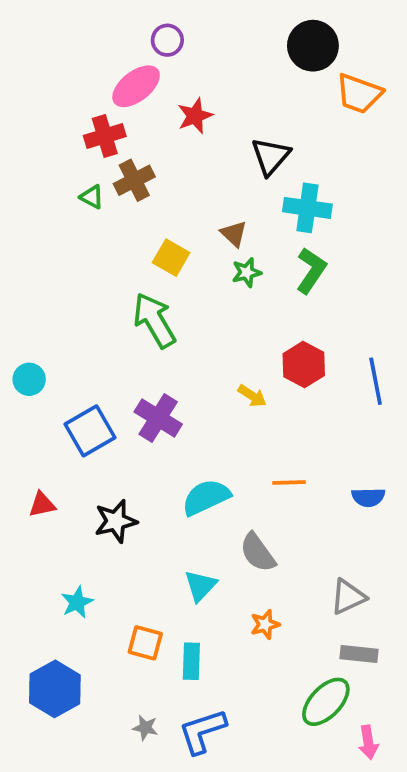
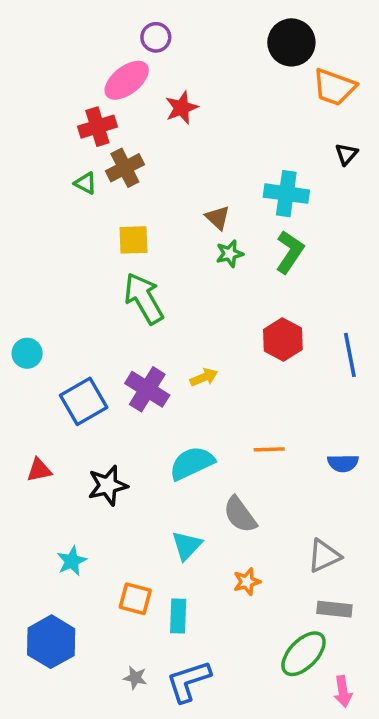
black triangle: (271, 156) -> (346, 154), moved, size x0.6
yellow square: (171, 258) -> (134, 240), moved, turned -32
yellow arrow: (252, 396) -> (204, 377), moved, turned -56

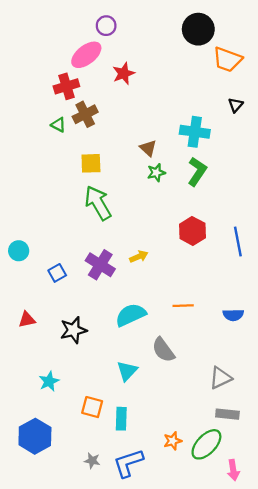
cyan circle: (27, 353) -> (19, 251), moved
blue square: (84, 401) -> (57, 273), size x0.6
orange star: (247, 582) -> (173, 441), moved

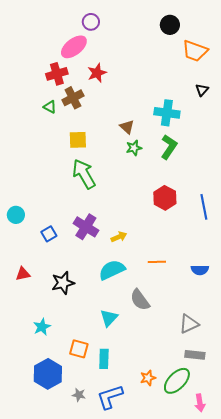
black circle: (198, 29) -> (170, 25), size x0.7
red star: (124, 73) -> (97, 73), moved
yellow arrow: (139, 257) -> (119, 237), moved
blue hexagon: (35, 436) -> (48, 374), moved

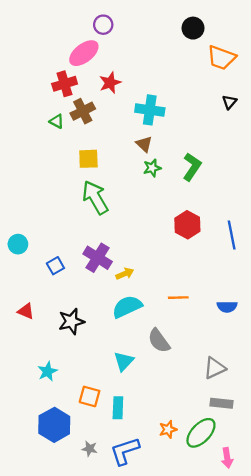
cyan cross: (167, 113) -> (150, 110), moved
yellow arrow: (119, 237) -> (125, 274), moved
red triangle: (23, 274) -> (26, 311), turned 35

